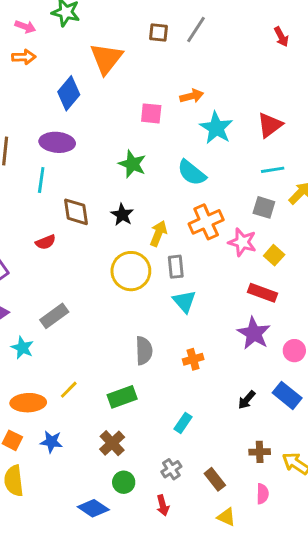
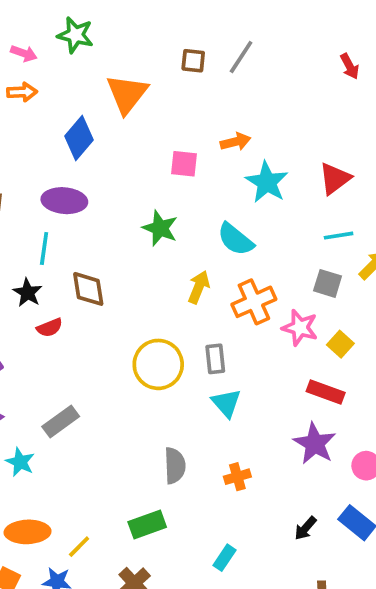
black star: (122, 215) -> (28, 293), moved
yellow arrow: (158, 233) -> (199, 287), moved
yellow line: (69, 390) -> (79, 547), moved

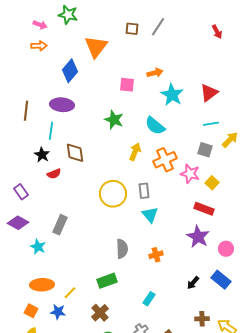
gray rectangle: (61, 421) -> (60, 225), turned -30

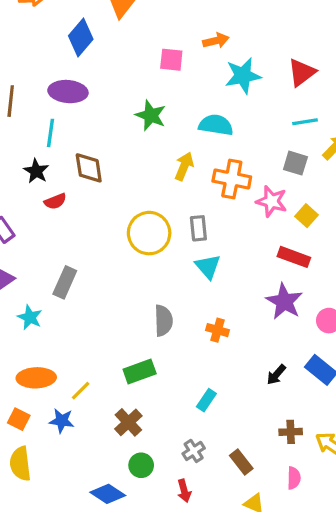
cyan star: (172, 95) -> (243, 76), turned 30
cyan semicircle: (155, 126) -> (216, 125), turned 150
orange cross: (165, 160) -> (232, 179), turned 35
orange cross: (156, 255) -> (217, 330), turned 32

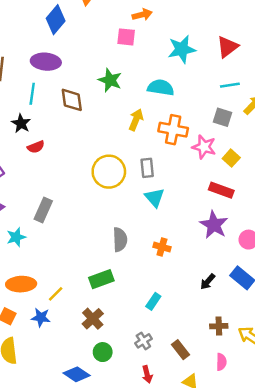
orange arrow: (216, 41) -> (142, 15), moved
brown diamond: (89, 168) -> (72, 100), moved
cyan star: (30, 317) -> (16, 237), turned 30
red arrow: (184, 491) -> (147, 374), moved

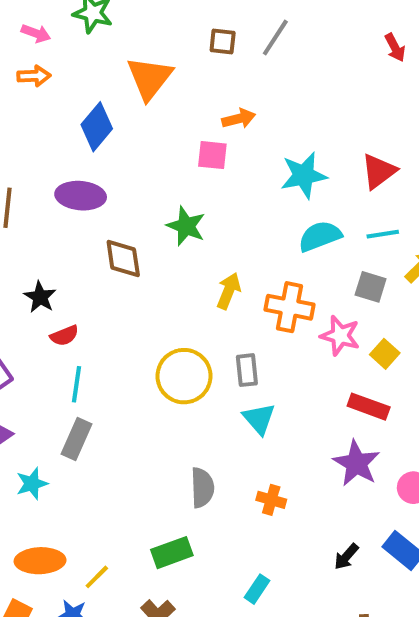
cyan semicircle: (161, 88) -> (320, 236), moved, turned -30
cyan line: (32, 94) -> (77, 384), moved

